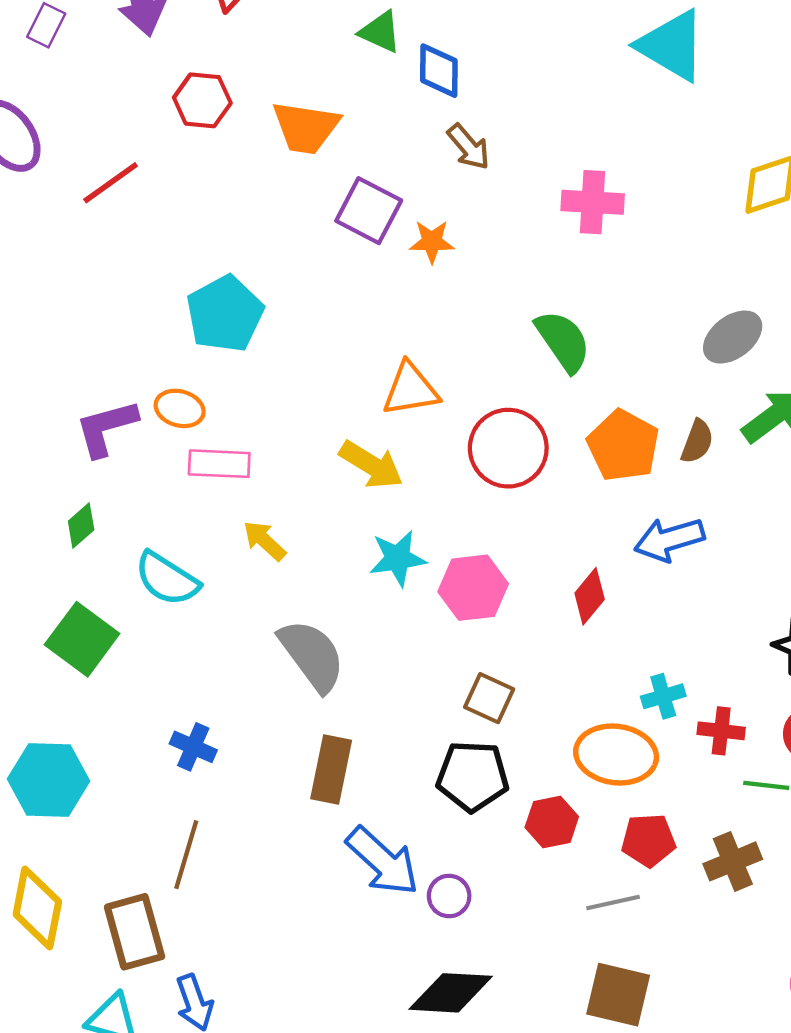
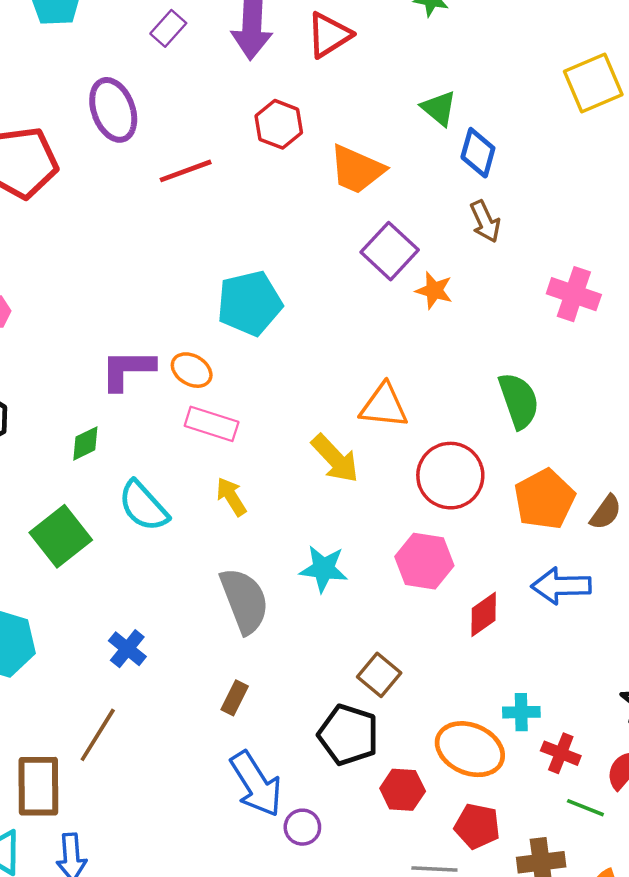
cyan star: (398, 558) -> (324, 569), moved
pink hexagon: (473, 588) -> (424, 561), moved
brown rectangle: (331, 770) -> (235, 698), size x0.6

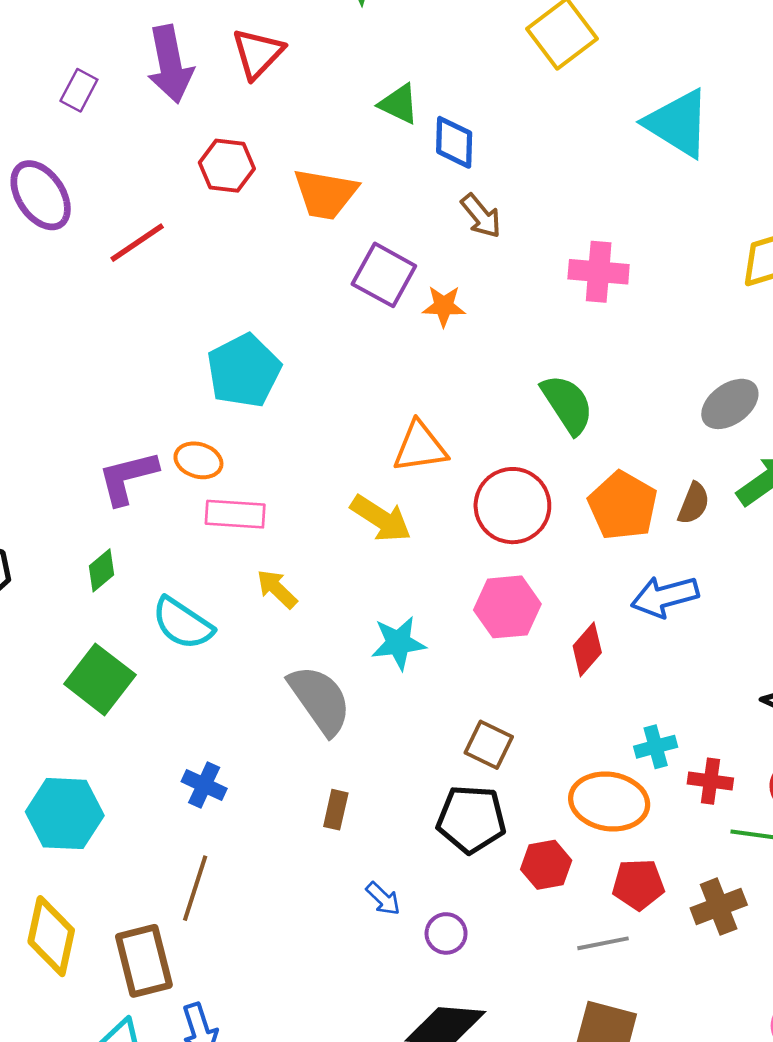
blue arrow: (256, 784) -> (383, 899), size x0.5

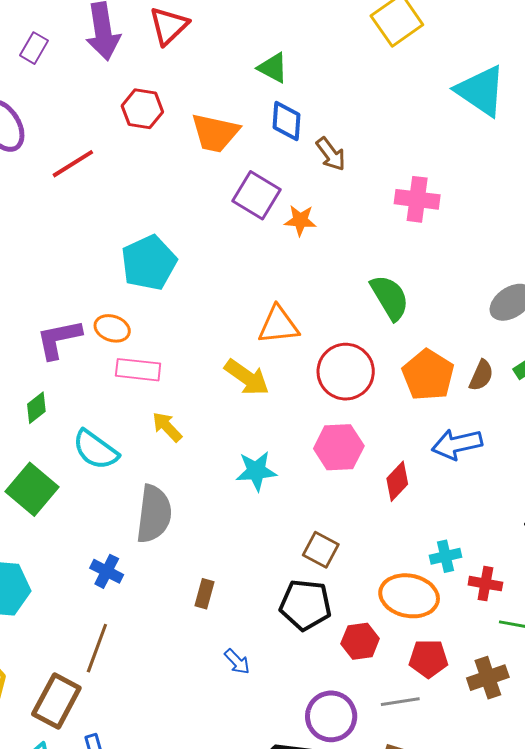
blue diamond: (454, 142) -> (286, 121), moved
gray semicircle: (320, 700) -> (154, 514), moved, turned 40
purple circle: (446, 933) -> (331, 716), moved, size x1.6
brown rectangle: (144, 961) -> (56, 701), turned 40

